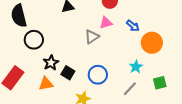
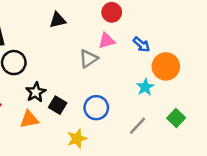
cyan star: (136, 67) -> (145, 87), moved
green square: (160, 83) -> (176, 118), turned -32

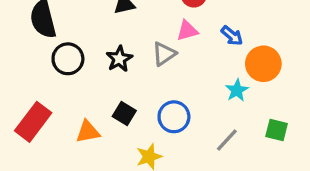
black star: (36, 92) -> (119, 59), moved
green square: (176, 118) -> (277, 130), turned -30

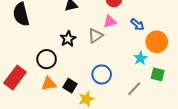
black circle: (68, 59) -> (47, 59), moved
black square: (124, 113) -> (70, 86), moved
green square: (277, 130) -> (158, 74), moved

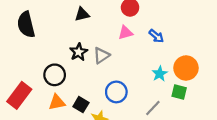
gray triangle: (95, 36) -> (101, 55), moved
orange circle: (157, 42) -> (186, 68), moved

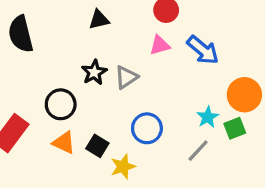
blue arrow: (156, 36) -> (203, 50), size x1.5
cyan star: (160, 74) -> (208, 117), moved
green square: (179, 92) -> (235, 128), turned -35
orange triangle: (57, 102) -> (64, 143), turned 36

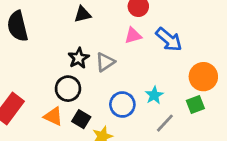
black circle: (61, 104) -> (68, 89), moved
cyan star: (208, 117) -> (154, 95), moved

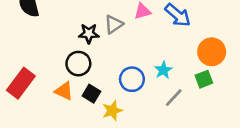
black star: (79, 58) -> (89, 34), turned 30
gray triangle: (105, 62) -> (114, 24), moved

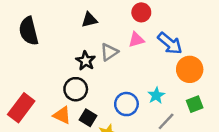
black star: (89, 34) -> (86, 61), turned 30
orange circle: (212, 52) -> (190, 69), moved

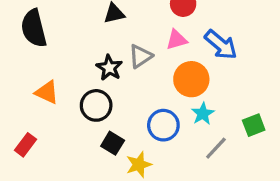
orange circle: (190, 69) -> (191, 79), moved
red rectangle: (21, 108) -> (26, 145), moved, size x0.6
orange triangle: (62, 115) -> (47, 92), moved

